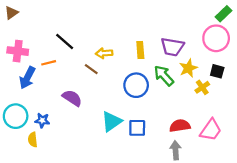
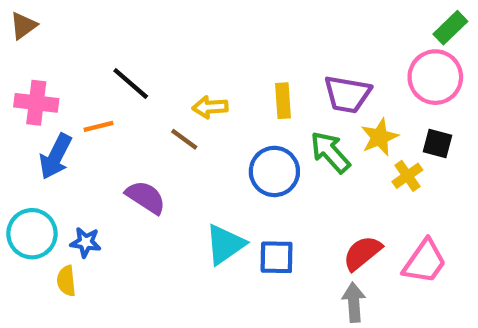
red semicircle: (180, 126) -> (362, 253), turned -30

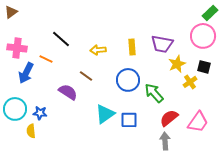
orange line: (98, 126) -> (46, 59), turned 40
brown line: (184, 139) -> (86, 76), moved
green arrow: (330, 152) -> (154, 93), moved

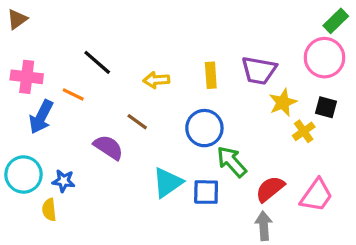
green arrow: (154, 93) -> (232, 162), moved

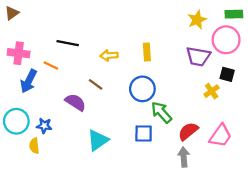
green rectangle: (336, 21) -> (234, 14), turned 42
black line: (97, 62) -> (68, 43), turned -30
purple trapezoid: (259, 70) -> (198, 57), moved
yellow star: (283, 102) -> (197, 20), moved
cyan triangle: (168, 183) -> (98, 140), moved

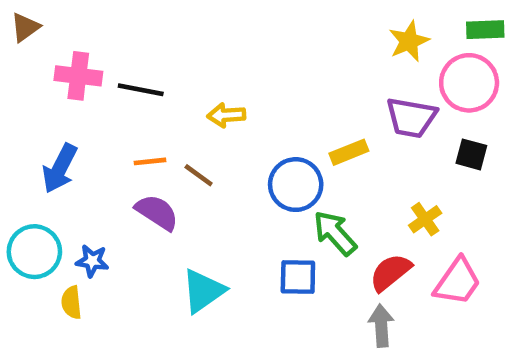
yellow rectangle: (147, 52) -> (349, 152), moved, turned 72
pink cross: (19, 53) -> (78, 76), moved
orange line: (51, 65) -> (150, 161), moved, turned -32
yellow cross: (212, 91) -> (425, 219), moved

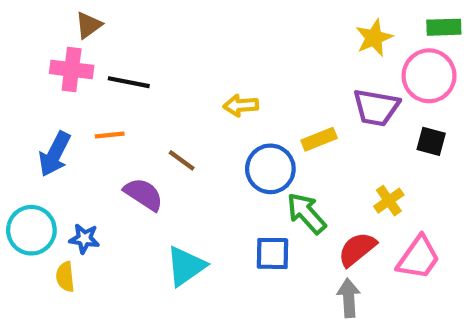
brown triangle: (25, 27) -> (89, 25), moved
yellow arrow: (226, 115) -> (241, 105), moved
orange line: (150, 161) -> (110, 135), moved

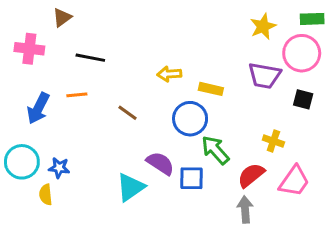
pink cross: (72, 69) -> (29, 49), moved
yellow rectangle: (319, 139) -> (211, 89), moved, turned 35
purple semicircle: (144, 194) -> (160, 163), moved
yellow cross: (389, 201) -> (273, 141), turned -36

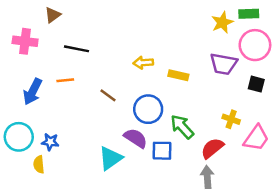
green rectangle: (312, 19) -> (249, 14), moved
blue circle: (190, 119) -> (148, 109), moved
pink trapezoid: (294, 181) -> (256, 138), moved

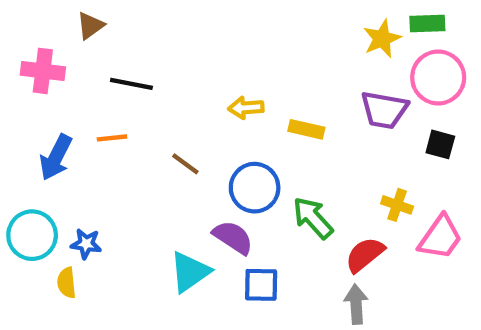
blue square: (162, 151) -> (261, 285), moved

